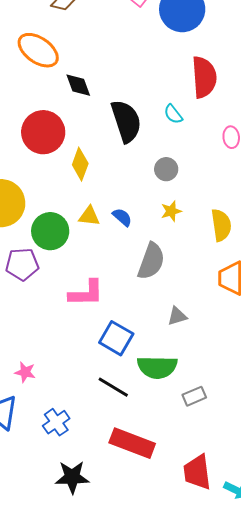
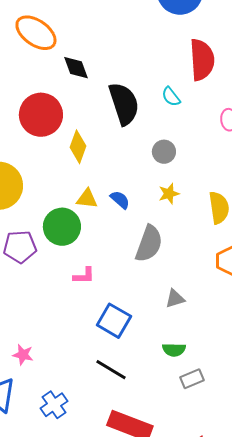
green circle: (50, 231) -> (62, 227), moved
pink L-shape: (86, 293) -> (84, 276), size x0.6
green semicircle: (157, 367) -> (174, 350), moved, size x0.6

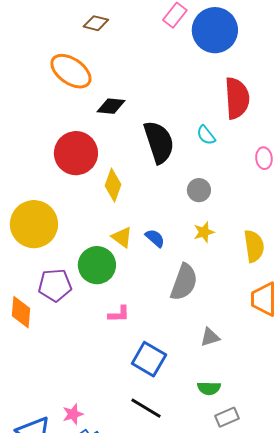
black diamond: (76, 68) -> (111, 106), turned -64
yellow triangle: (87, 199) -> (122, 237), turned 30
pink star: (23, 355) -> (73, 414), moved, turned -30

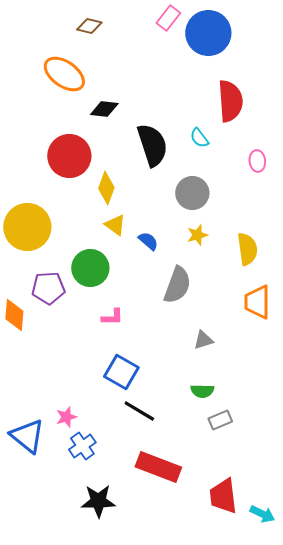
gray circle: (199, 190) -> (192, 193), size x1.4
yellow triangle: (122, 237) -> (115, 225), moved
blue square: (149, 359) -> (121, 372), moved

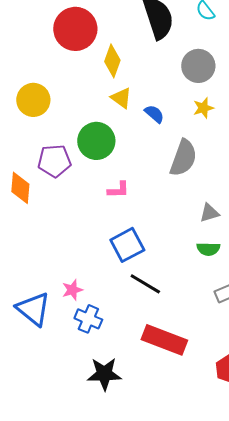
yellow circle: (27, 227) -> (33, 100), size x0.7
blue square: (121, 372) -> (127, 245), turned 32
green semicircle: (202, 391) -> (208, 249), moved
blue cross: (82, 446) -> (88, 319), turned -32

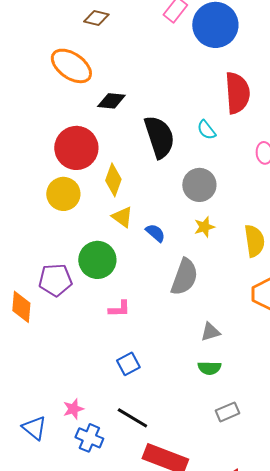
yellow circle: (33, 100) -> (63, 194), moved
blue square: (127, 245) -> (128, 364), size x0.7
black line: (145, 284) -> (132, 418), moved
blue triangle: (33, 309) -> (34, 428), size x0.7

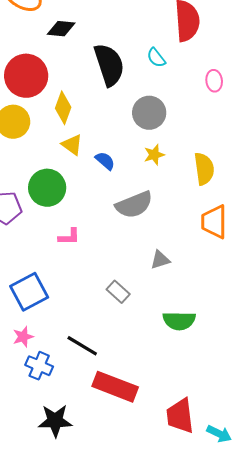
gray semicircle: (184, 277) -> (134, 205), turned 48
blue square: (128, 364) -> (29, 292), moved, size x1.6
green semicircle: (209, 368) -> (179, 321), moved, size x1.4
gray rectangle: (227, 412) -> (118, 292), moved, turned 65

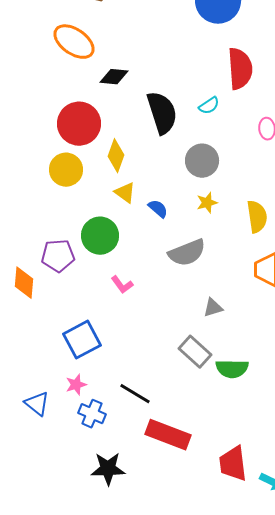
cyan semicircle: (156, 58) -> (209, 106), turned -85
pink L-shape: (69, 237) -> (122, 285), turned 55
gray rectangle: (118, 292) -> (195, 352), moved, size x1.4

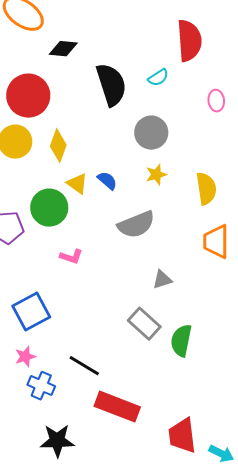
yellow diamond: (116, 156) -> (58, 146), moved
yellow triangle: (125, 193) -> (77, 184), moved
pink L-shape: (122, 285) -> (71, 257), turned -35
green semicircle: (232, 369) -> (181, 341), turned 100

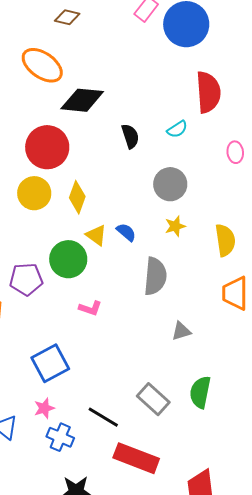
black diamond: (63, 49) -> (82, 100), size x1.5
black semicircle: (111, 85) -> (130, 136), size x0.6
gray semicircle: (136, 225) -> (155, 276), turned -63
gray rectangle: (144, 324) -> (153, 399), moved

